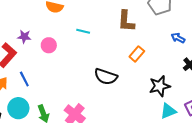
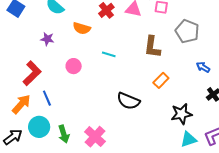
purple star: (24, 37) -> (47, 39), moved

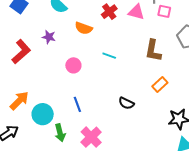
red L-shape: (32, 73) -> (21, 52), moved
blue line: (47, 98) -> (77, 104), moved
black semicircle: (128, 101) -> (126, 103), size x0.7
cyan circle: (39, 127) -> (43, 114), moved

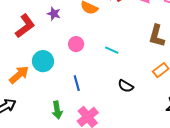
cyan line: (109, 56) -> (112, 50), moved
cyan circle: (43, 114) -> (43, 61), moved

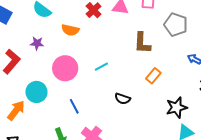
pink circle: (76, 44) -> (65, 68), size x1.6
cyan line: (112, 50) -> (101, 67), turned -40

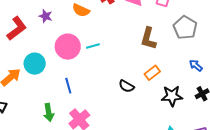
cyan line: (101, 67) -> (93, 46), moved
black semicircle: (123, 99) -> (126, 86), moved
black star: (177, 107) -> (172, 96), moved

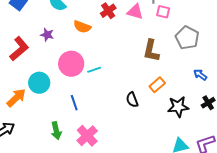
cyan line: (93, 46) -> (94, 70), moved
black semicircle: (126, 86) -> (132, 100), turned 42

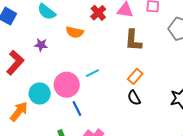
brown L-shape: (151, 51) -> (133, 40), moved
pink circle: (71, 64) -> (67, 85), moved
orange rectangle: (157, 85) -> (135, 76), moved

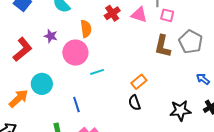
orange semicircle: (75, 32) -> (86, 29), turned -120
brown L-shape: (133, 40) -> (163, 46), moved
pink circle: (67, 85) -> (75, 53), moved

